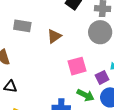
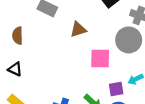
pink square: (77, 66) -> (100, 59), moved

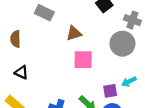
pink square: (100, 59) -> (83, 60), moved
black triangle: (15, 69) -> (21, 72), moved

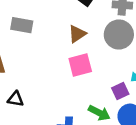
brown triangle: (74, 33) -> (77, 34), moved

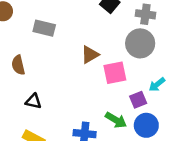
brown triangle: (77, 34) -> (90, 55), moved
pink square: (80, 65) -> (115, 73), moved

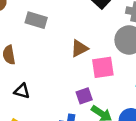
purple square: (138, 100) -> (84, 96), moved

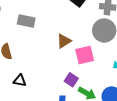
purple square: (84, 96) -> (71, 80), turned -32

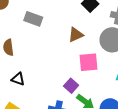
brown triangle: (64, 41) -> (76, 35), moved

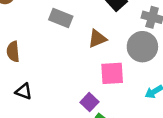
gray rectangle: (33, 19) -> (61, 18), moved

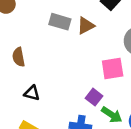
brown triangle: (97, 39) -> (86, 26), moved

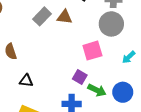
gray rectangle: (60, 22) -> (42, 16), turned -54
brown triangle: (86, 26) -> (64, 17), turned 42

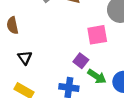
black triangle: (26, 81) -> (25, 58), turned 40

